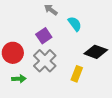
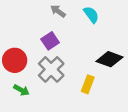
cyan semicircle: (75, 24) -> (91, 15), moved
green arrow: (19, 79) -> (21, 90), turned 32

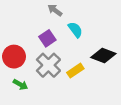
cyan semicircle: (91, 15) -> (75, 30), moved
yellow rectangle: (88, 84) -> (75, 71), moved, turned 35

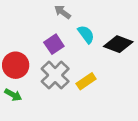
black diamond: (103, 55) -> (118, 44), moved
green arrow: (20, 85) -> (13, 95), moved

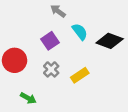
gray cross: (55, 75) -> (51, 69), size x0.6
green arrow: (13, 95) -> (28, 98), moved

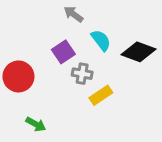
gray cross: (51, 69) -> (82, 74), moved, turned -35

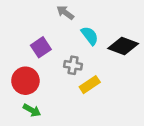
purple square: (63, 52) -> (41, 47), moved
red circle: (18, 76) -> (25, 81), moved

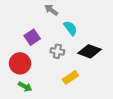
black diamond: (123, 46) -> (90, 51), moved
yellow rectangle: (90, 85) -> (70, 78), moved

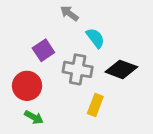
gray cross: (57, 51) -> (78, 69), size x1.5
yellow rectangle: (70, 78) -> (95, 105), turned -35

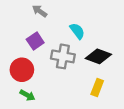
gray arrow: (69, 13) -> (40, 11), moved
yellow rectangle: (95, 105) -> (97, 87), moved

